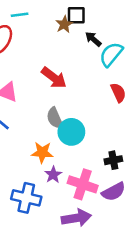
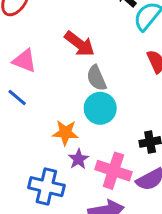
gray semicircle: (55, 118) -> (96, 78), moved

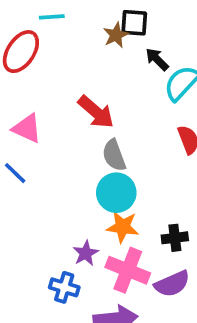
orange star: (65, 133) -> (123, 227), moved
blue cross: (46, 187) -> (64, 287), moved, size x0.7

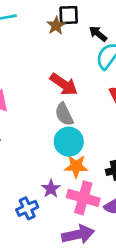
black arrow: (157, 59) -> (98, 34), moved
red arrow: (96, 112) -> (64, 84), moved
blue cross: (64, 287) -> (27, 208), moved, turned -35

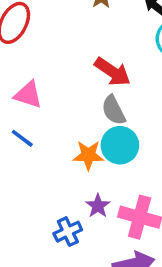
orange star: (76, 166) -> (88, 155), moved

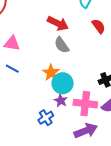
cyan circle: (120, 145) -> (63, 83), moved
orange star: (88, 155) -> (51, 73), turned -30

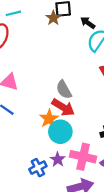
red arrow: (58, 23) -> (63, 107), moved
purple star: (61, 101) -> (58, 159), moved

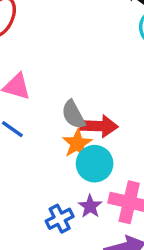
gray semicircle: (64, 90) -> (73, 115), moved
red arrow: (63, 107) -> (99, 126), turned -30

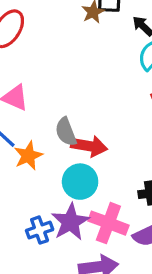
orange star: (77, 143) -> (28, 156), moved
purple star: (90, 206) -> (70, 222), size x1.6

